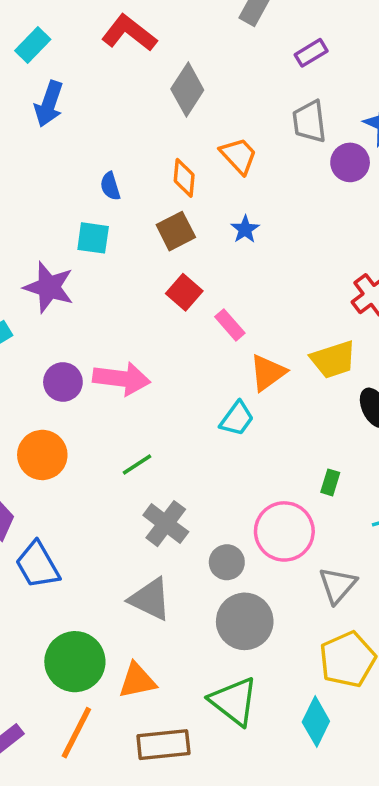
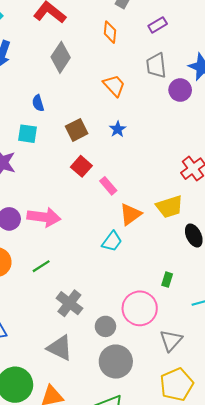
gray diamond: (187, 89) -> (61, 57), moved
orange diamond: (184, 178) -> (110, 32), moved
green line: (137, 465) -> (41, 266), moved

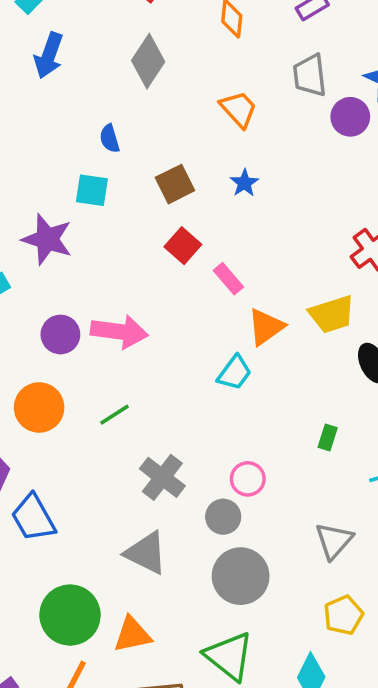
pink circle: (140, 308) -> (248, 479), moved, size x0.6
yellow pentagon: (177, 384) -> (343, 615), size x0.7

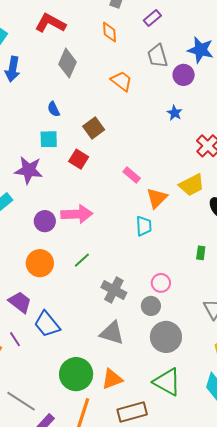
blue star: (244, 183) -> (175, 113), moved
red square: (183, 246) -> (79, 159), moved
cyan trapezoid: (235, 373) -> (144, 226), turned -30

